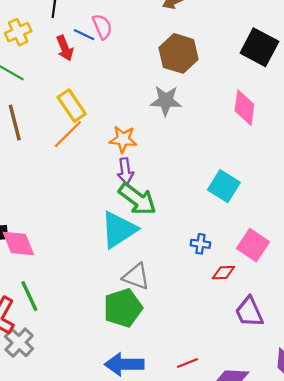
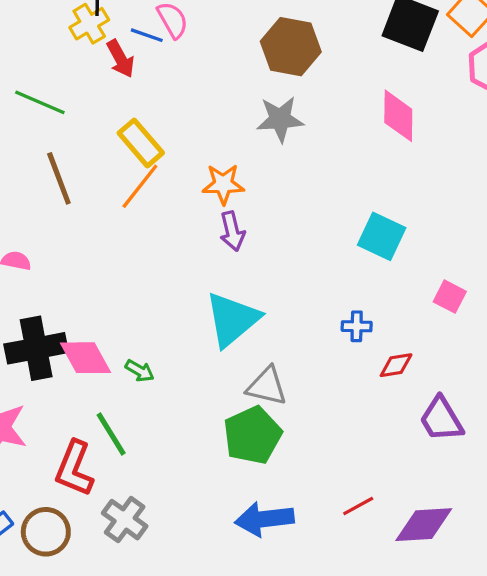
yellow cross: (18, 32) -> (89, 24), moved
green arrow: (137, 199) -> (140, 371), moved, size x0.5
pink square: (253, 245) -> (450, 297), moved, size x0.7
gray cross: (19, 343) -> (125, 520), moved

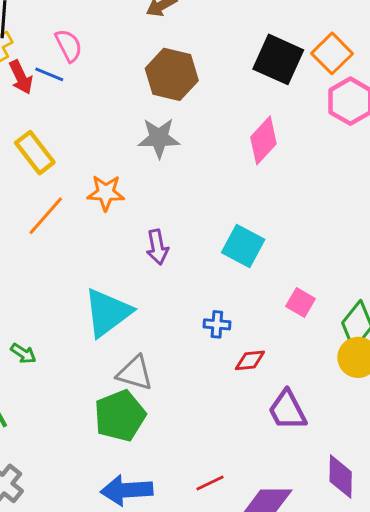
blue line: (147, 35) -> (49, 74), moved
pink diamond: (398, 116) -> (263, 140), turned 39
orange line: (140, 186) -> (46, 216), moved
purple arrow: (232, 231) -> (157, 247), moved

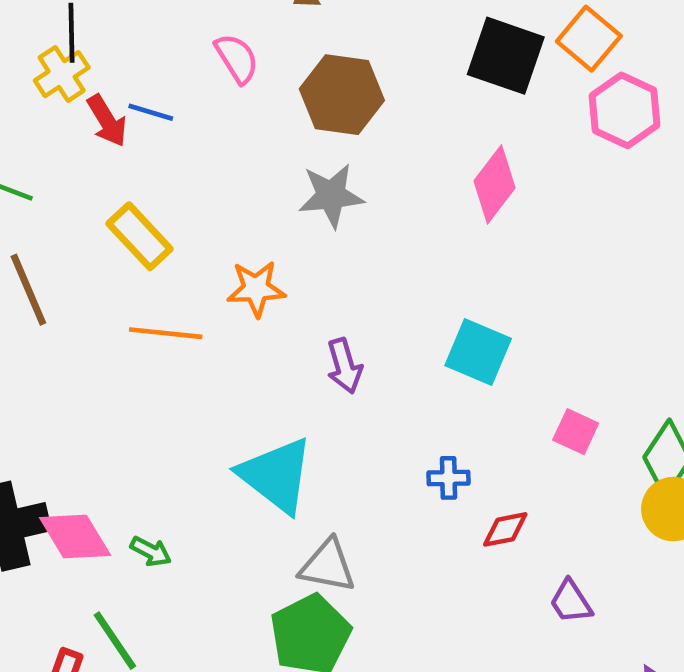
pink semicircle: (69, 45) -> (237, 58), moved
orange line: (46, 216) -> (166, 333), turned 60
cyan triangle: (108, 312) -> (276, 475), turned -40
purple trapezoid: (287, 410) -> (571, 602), size x0.7

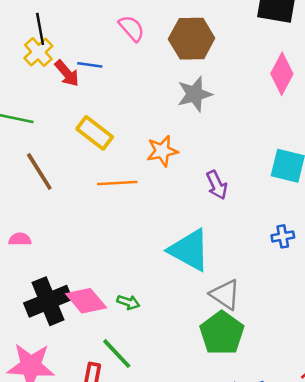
gray triangle: (328, 566) -> (225, 294), turned 32

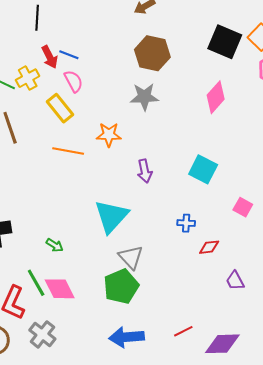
pink semicircle: (132, 28) -> (73, 81), moved
yellow cross: (38, 52) -> (28, 78), moved
cyan triangle: (189, 250) -> (111, 216), turned 30
pink diamond: (86, 301) -> (60, 289), moved

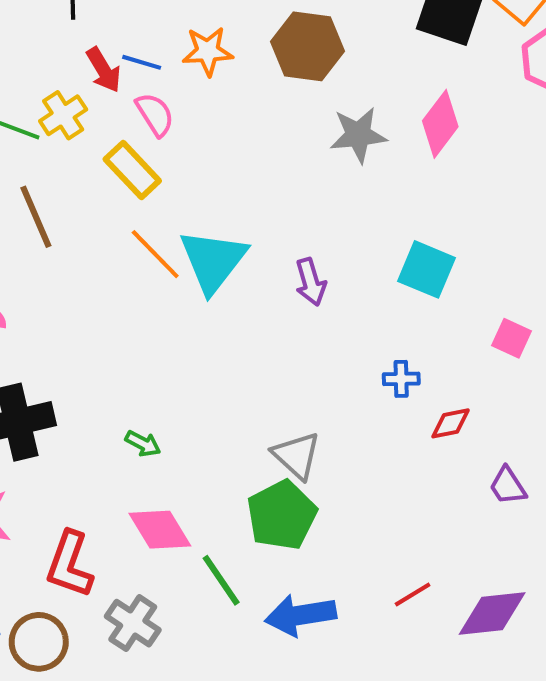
gray star: (144, 97) -> (358, 135), moved
orange star: (109, 135) -> (208, 51), moved
orange line: (68, 151) -> (155, 254), turned 40
cyan triangle: (111, 216) -> (213, 261), moved
green line: (36, 283) -> (221, 580), moved

